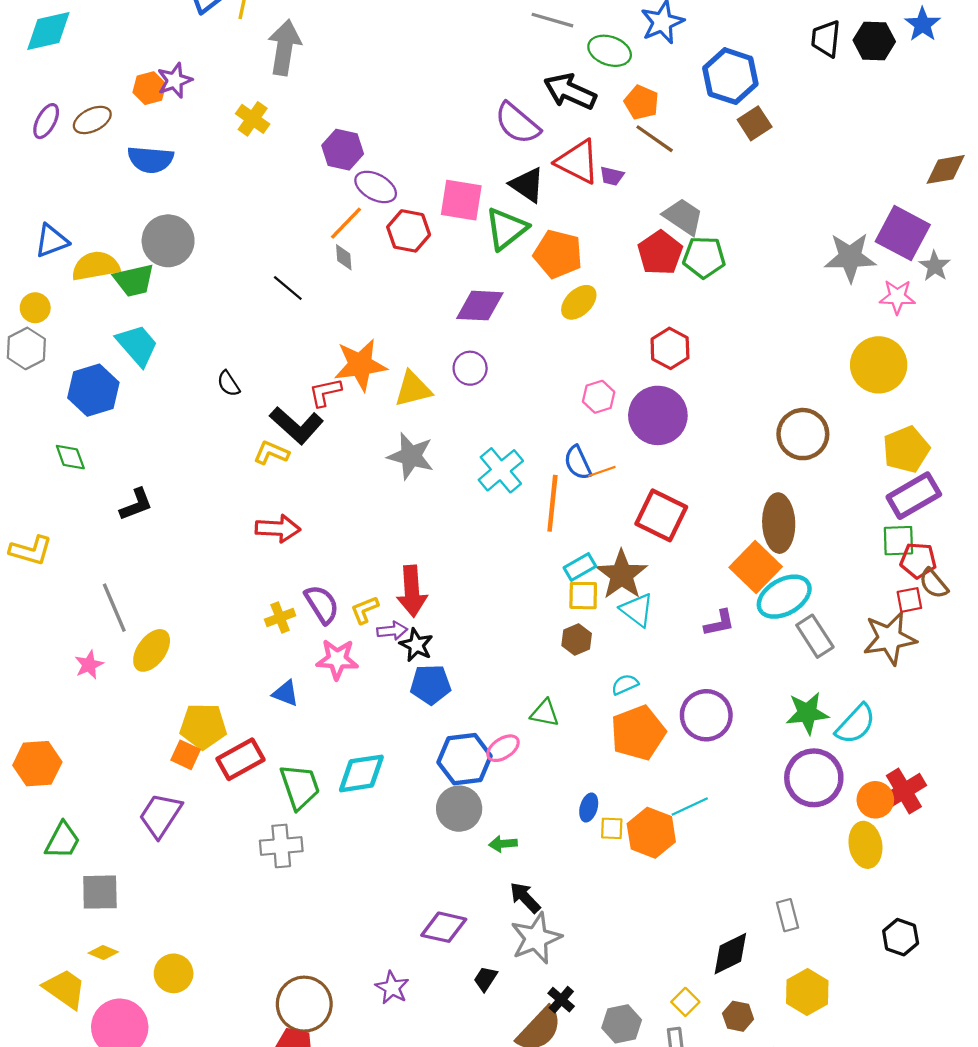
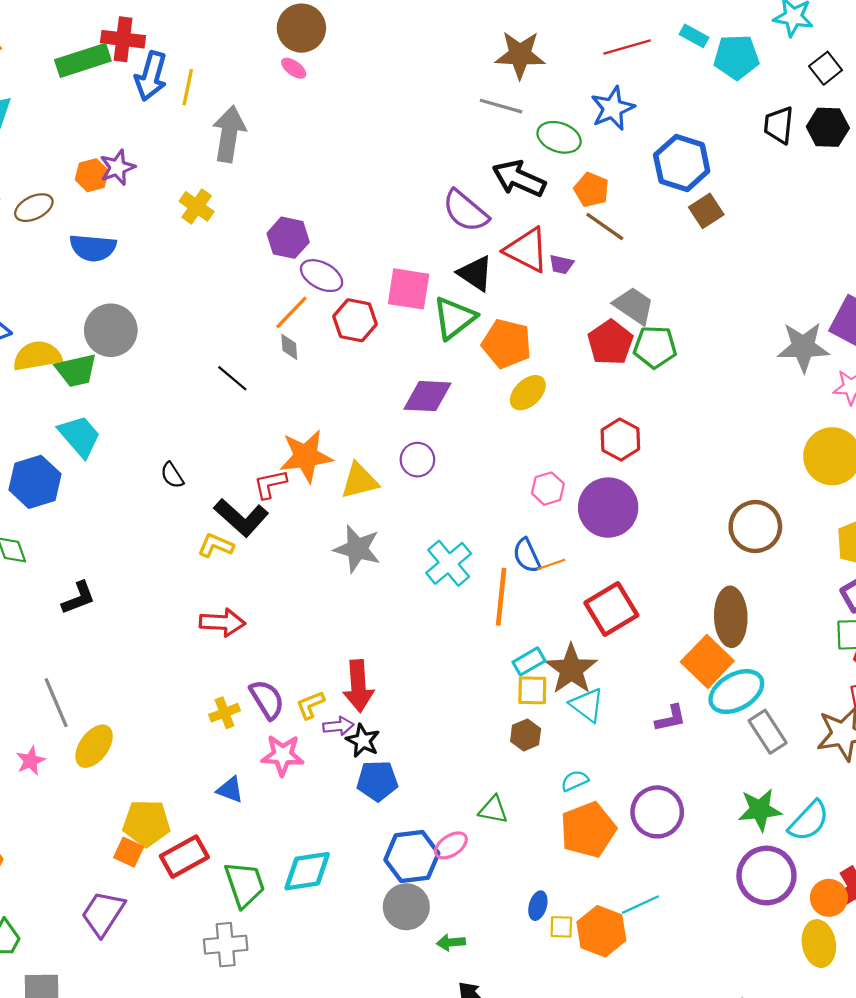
red square: (661, 515) -> (611, 609), turned 33

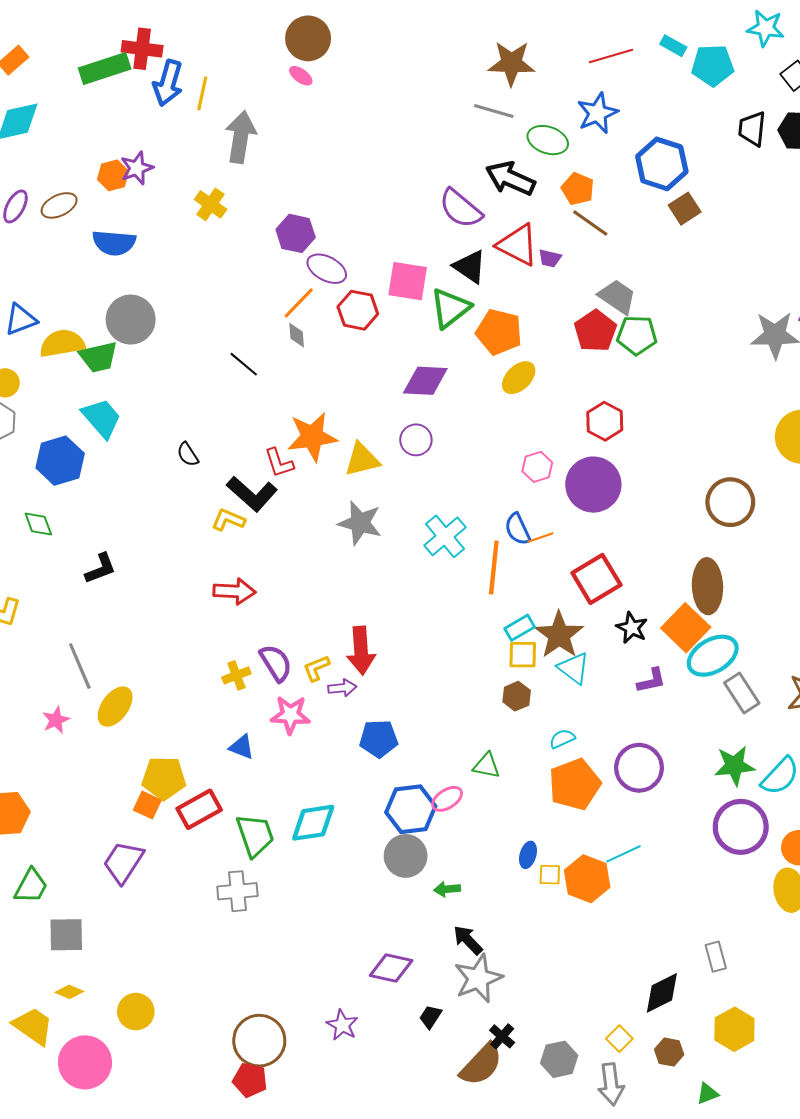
red L-shape: (270, 484) -> (279, 463), turned -96
black star: (363, 741) -> (632, 628), moved

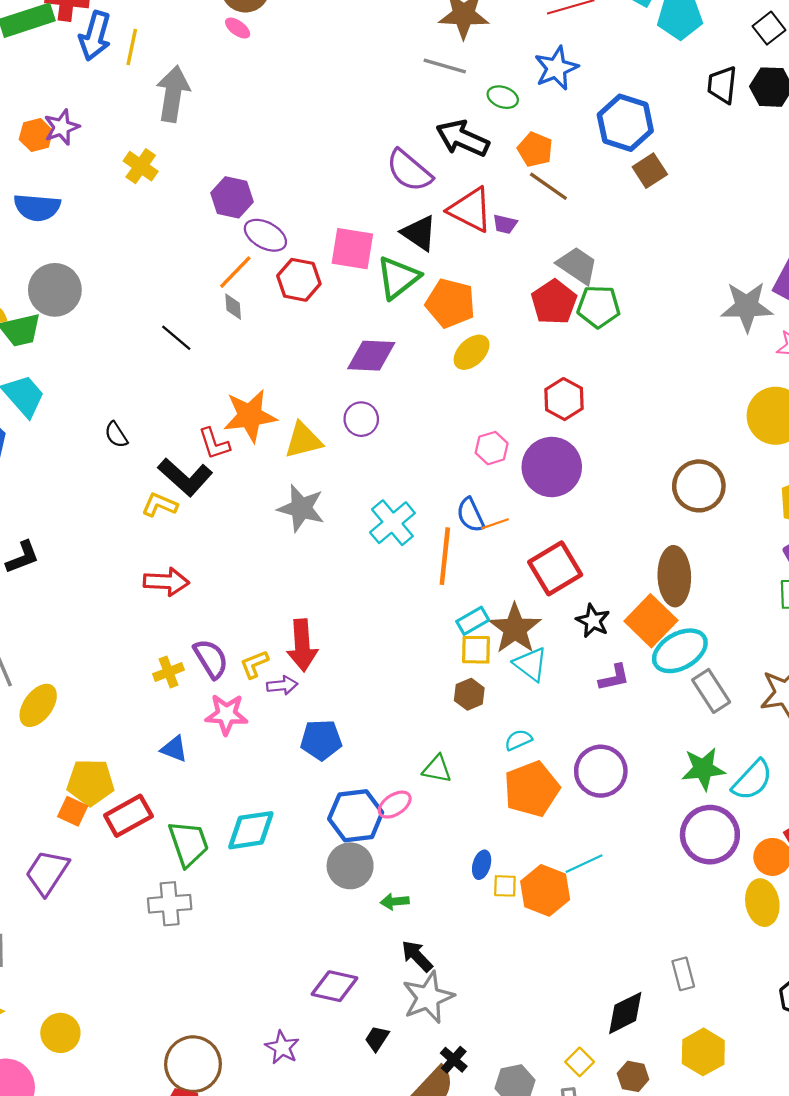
green ellipse: (548, 140) -> (503, 97), size x0.7

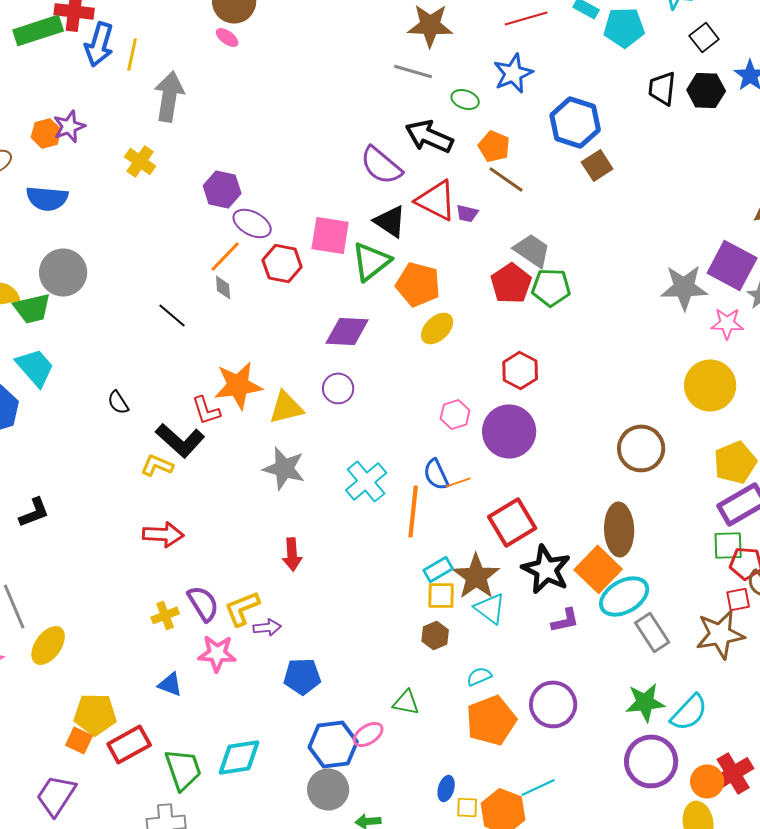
black star: (593, 621) -> (546, 569), size x1.6
red arrow: (302, 645) -> (292, 554), moved, size x0.7
yellow L-shape: (254, 664) -> (242, 608), size x1.4

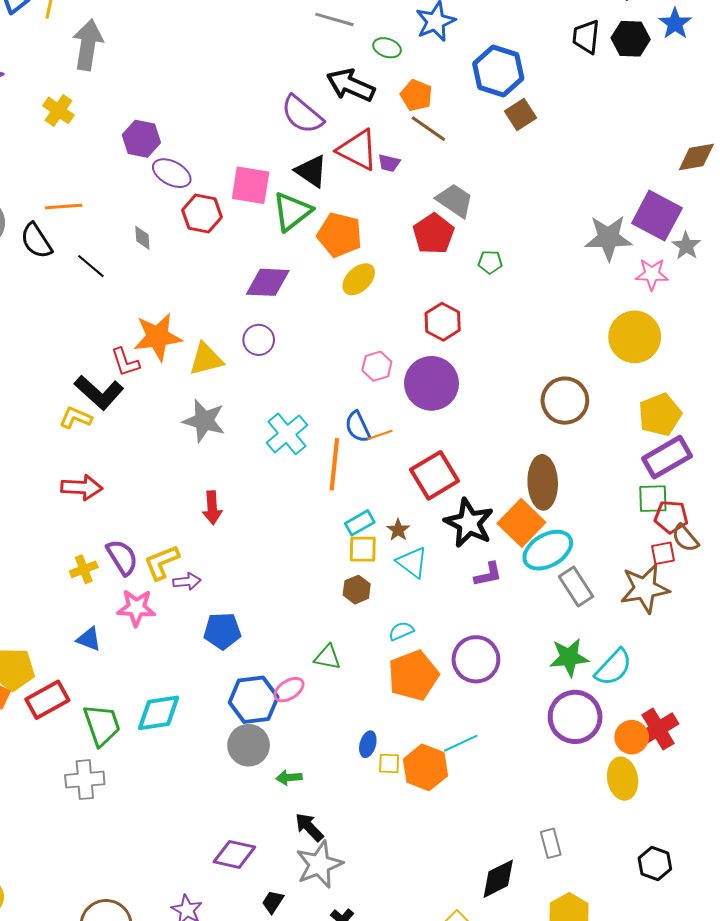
orange line: (225, 256) -> (64, 206), moved, turned 42
green pentagon: (551, 287) -> (490, 262), moved, size x0.6
black semicircle: (118, 402) -> (36, 241), moved, size x1.5
brown star: (476, 576) -> (398, 530), size x0.5

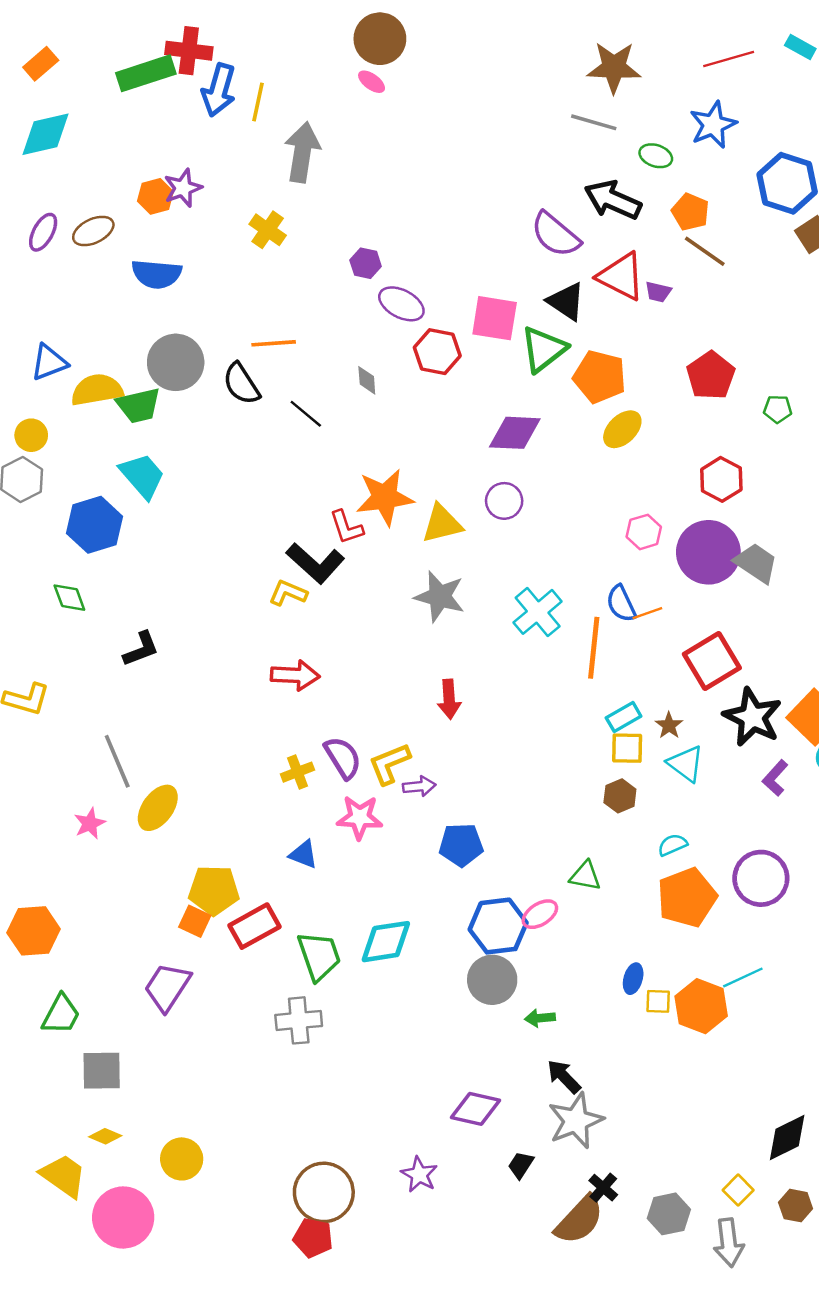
purple hexagon: (141, 139) -> (366, 263), size x0.7
gray trapezoid: (455, 200) -> (756, 563), moved
purple L-shape: (488, 574) -> (775, 778), turned 144

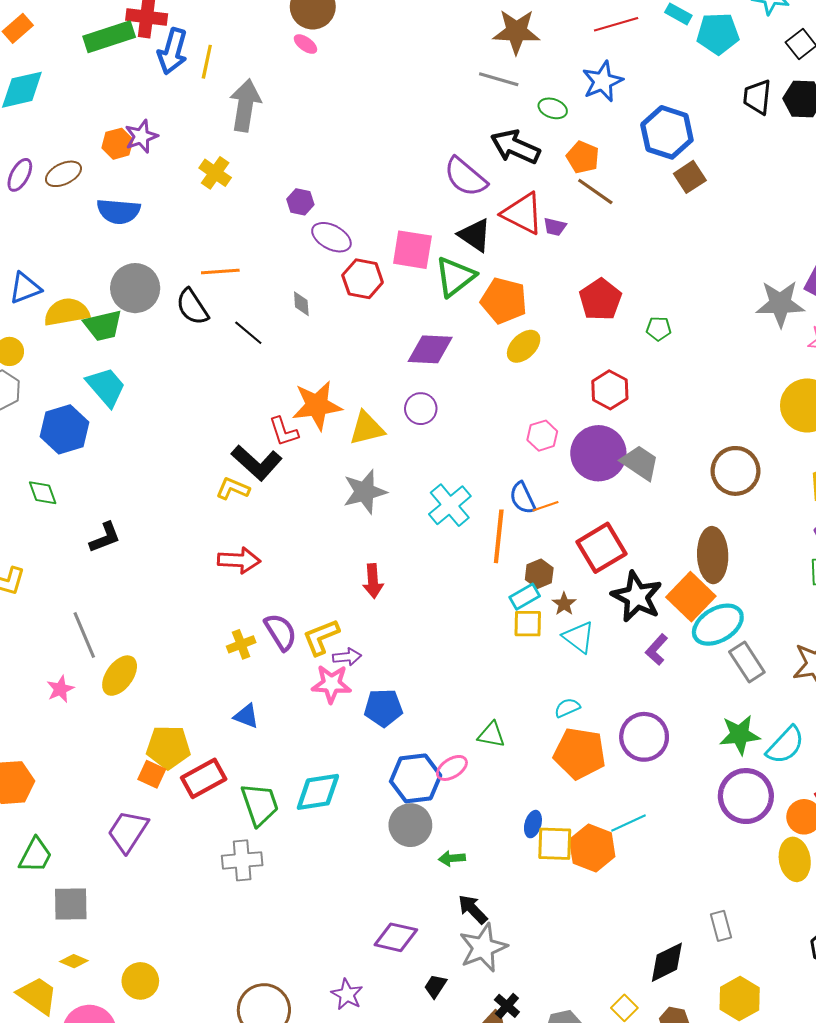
gray star: (440, 596) -> (365, 492), turned -30
brown hexagon: (620, 796) -> (539, 574), moved
pink star: (360, 817) -> (331, 684), moved
orange pentagon: (687, 897) -> (580, 753), turned 30
yellow square: (658, 1001) -> (555, 844), size x1.6

